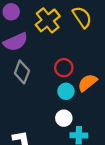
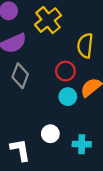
yellow semicircle: (82, 17) -> (85, 46), moved, turned -140
white circle: (64, 118) -> (50, 134), moved

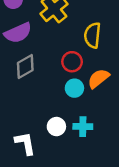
gray diamond: (20, 76) -> (25, 67), turned 40
cyan cross: (82, 144) -> (83, 127), moved

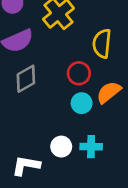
white L-shape: (25, 143) -> (26, 166), turned -70

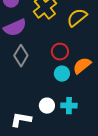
yellow semicircle: (102, 43) -> (77, 18), moved, turned 45
gray diamond: (26, 79) -> (21, 56), turned -30

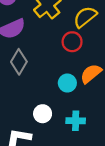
red circle: (60, 52) -> (72, 42), moved
white circle: (47, 106) -> (43, 114), moved

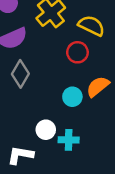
yellow semicircle: (85, 17) -> (91, 26), turned 65
cyan cross: (76, 121) -> (69, 140), moved

